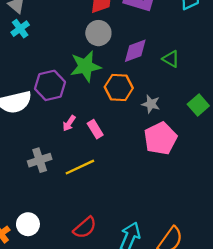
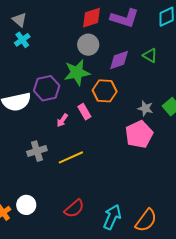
green triangle: (171, 59) -> (150, 55), moved
gray star: (151, 104) -> (145, 108), moved
pink rectangle: (95, 129) -> (84, 112), moved

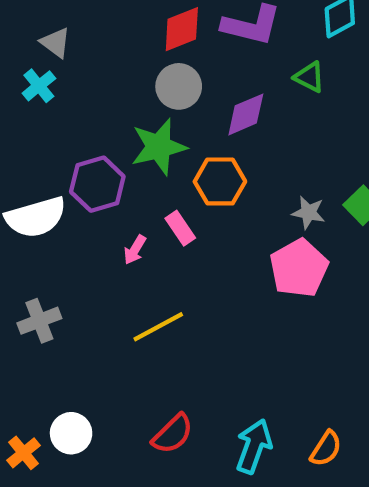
gray triangle: (20, 20) -> (56, 43), moved
green triangle: (150, 55) -> (309, 77), moved
gray cross: (37, 151) -> (39, 321), moved
orange semicircle: (146, 220) -> (326, 449), size x0.7

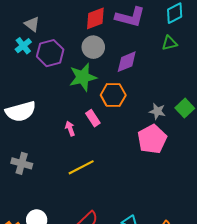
green triangle: (309, 77) -> (169, 43), moved, turned -42
purple hexagon: (97, 184) -> (50, 53), moved
pink arrow: (135, 250) -> (70, 129), turned 128
gray cross: (39, 321) -> (22, 163), turned 36

